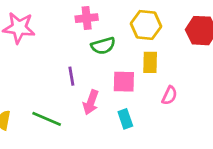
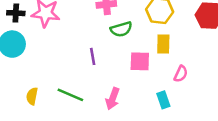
pink arrow: (91, 102) -> (113, 99), moved
cyan rectangle: (125, 119) -> (163, 100), moved

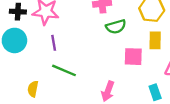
purple line: (93, 56) -> (54, 43), moved
green line: (70, 95) -> (64, 70), moved

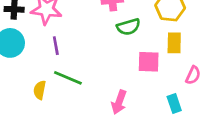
yellow semicircle: (33, 89) -> (40, 90), moved

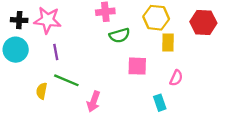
yellow rectangle: (174, 43) -> (168, 42), moved
pink arrow: (119, 102) -> (94, 102), moved

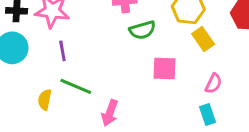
yellow rectangle: (168, 42) -> (203, 39), turned -36
cyan rectangle: (160, 103) -> (208, 114), moved

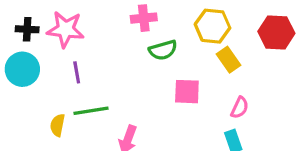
green line: (76, 86) -> (91, 111), turned -32

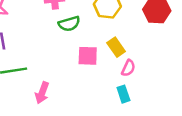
yellow rectangle: (228, 60) -> (116, 47), moved

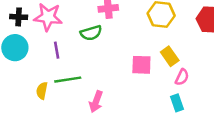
green semicircle: (69, 24) -> (91, 33), moved

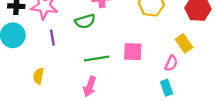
yellow rectangle: (170, 56) -> (184, 43), moved
green line: (68, 80) -> (97, 59), moved

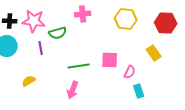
green semicircle: (85, 21) -> (58, 33), moved
pink semicircle: (171, 63) -> (130, 72), moved
yellow semicircle: (38, 76) -> (29, 81), turned 48

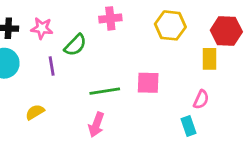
pink star: (34, 21) -> (42, 28), size x0.7
green semicircle: (58, 33) -> (75, 45), turned -30
yellow rectangle: (154, 53) -> (210, 59), moved, turned 35
pink semicircle: (130, 72) -> (201, 100), moved

